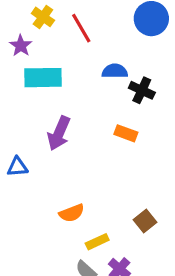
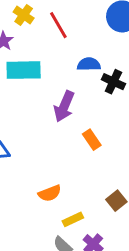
purple arrow: (59, 133) -> (64, 106), moved
orange rectangle: (126, 133) -> (92, 140), moved, turned 36

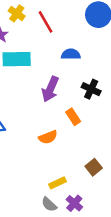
black cross: (113, 82) -> (91, 89), moved
orange semicircle: (50, 193) -> (48, 137), moved

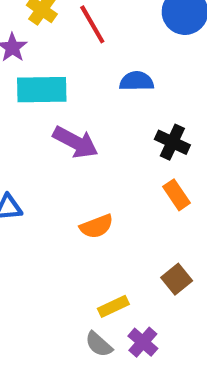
purple arrow: (50, 89) -> (76, 142), moved, turned -85
orange rectangle: (73, 117) -> (177, 195), moved

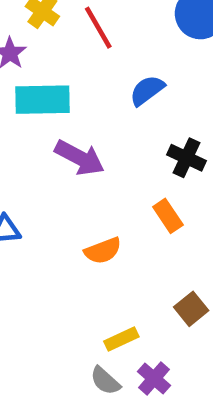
blue semicircle: (137, 81) -> (147, 90), turned -36
orange rectangle: (177, 195) -> (168, 216), moved

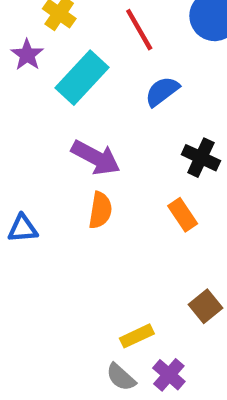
red line: (98, 28) -> (139, 30), moved
cyan rectangle: (42, 100) -> (82, 78), moved, turned -46
orange semicircle: (103, 251) -> (100, 210), moved, turned -60

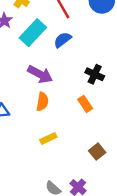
blue semicircle: (162, 91) -> (63, 40), moved
yellow rectangle: (137, 336) -> (48, 138), moved

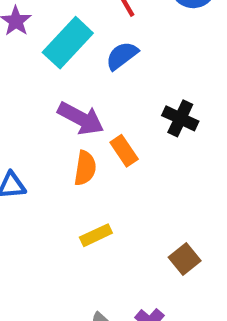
orange rectangle: (85, 104) -> (124, 151), moved

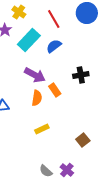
black cross: (180, 118) -> (81, 75), turned -35

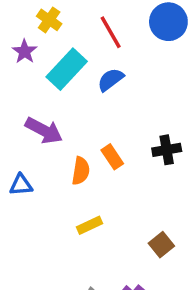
purple arrow: (35, 75) -> (44, 130), moved
black cross: (81, 75) -> (167, 150), moved

